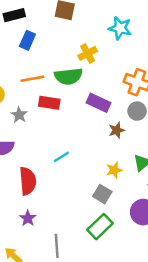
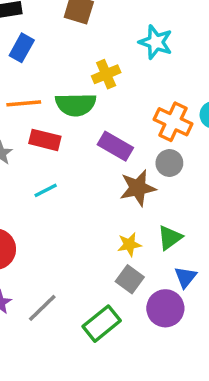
brown star: (117, 130) -> (138, 188), size x1.5
cyan line: (61, 157) -> (46, 190), moved
gray square: (102, 194) -> (130, 279), moved
gray line: (57, 246) -> (42, 308), moved, turned 45

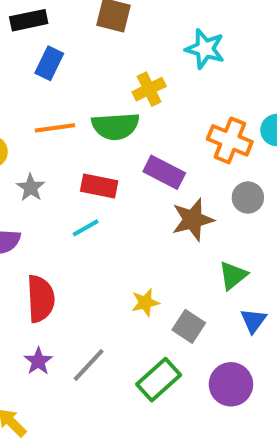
red rectangle: (45, 140) -> (99, 186), moved
gray circle: (169, 163) -> (248, 198), moved
yellow star: (129, 244) -> (145, 303), moved
purple circle: (165, 308) -> (231, 384), moved

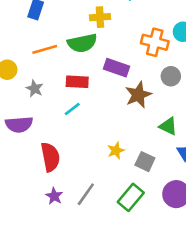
yellow cross: (149, 89) -> (100, 17), turned 30
green triangle: (233, 276) -> (168, 126), turned -48

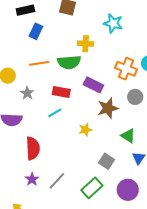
yellow star: (116, 150) -> (85, 130), moved

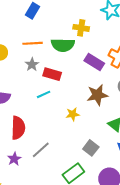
purple rectangle: (93, 85) -> (94, 62), moved
gray star: (27, 93) -> (32, 65), moved
gray line: (57, 181) -> (41, 150), moved

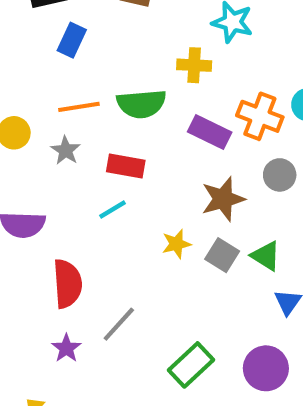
yellow cross: (81, 28) -> (194, 65), moved
gray star: (32, 65) -> (66, 150), moved
gray square: (91, 148) -> (222, 255), moved

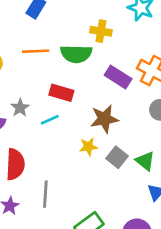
yellow cross: (194, 65) -> (101, 31), moved
gray star: (66, 150) -> (20, 108), moved
brown star: (223, 199) -> (104, 119), moved
gray line: (119, 324) -> (45, 194), turned -45

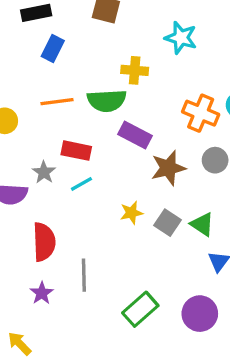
purple rectangle: (118, 77) -> (135, 135), moved
red rectangle: (61, 93) -> (76, 151), moved
brown star: (104, 119) -> (168, 168), moved

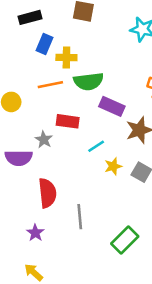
yellow cross: (135, 70) -> (66, 58), moved
cyan line: (81, 184) -> (96, 146), moved
purple star: (42, 293) -> (35, 233), moved

